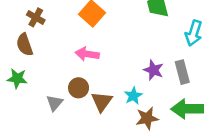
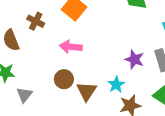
brown cross: (36, 17) -> (36, 21), moved
gray triangle: (55, 103) -> (24, 95), moved

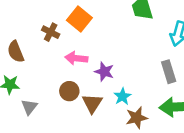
brown cross: (36, 21) -> (51, 32), moved
purple star: (134, 59) -> (104, 72), moved

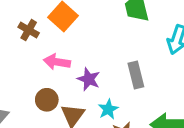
gray rectangle: (169, 72) -> (136, 75), moved

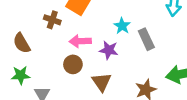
brown circle: (47, 100) -> (73, 64), moved
cyan star: (108, 109) -> (122, 26), moved

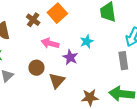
gray rectangle: (146, 39) -> (123, 61), moved
brown circle: (73, 64) -> (36, 68), moved

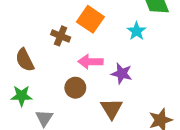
cyan star: (87, 41) -> (137, 31), moved
brown circle: (36, 68) -> (75, 88), moved

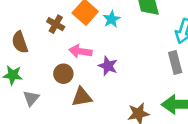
cyan star: (137, 31) -> (112, 19), moved
brown triangle: (112, 109) -> (82, 97), moved, turned 45

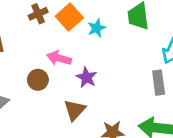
brown cross: (56, 24) -> (38, 14), moved, turned 30
brown triangle: (82, 97) -> (75, 110), moved, turned -45

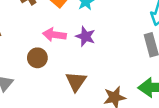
purple star: (86, 77) -> (85, 36), moved

